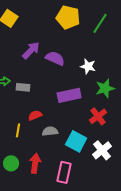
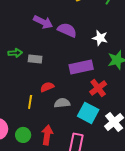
purple arrow: (31, 50) -> (43, 22), turned 72
red cross: (98, 116) -> (98, 88), moved

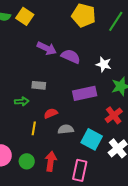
green arrow: (15, 53) -> (22, 101), moved
red cross: (98, 88) -> (114, 115), moved

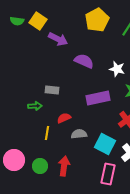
yellow pentagon: (84, 15) -> (97, 20), turned 30
purple arrow: (47, 48) -> (58, 39), moved
pink rectangle: (80, 170) -> (108, 174), moved

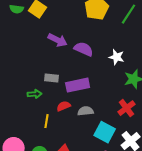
purple arrow: (58, 39) -> (58, 40), moved
purple rectangle: (98, 98) -> (78, 85), moved
gray semicircle: (79, 134) -> (86, 111), moved

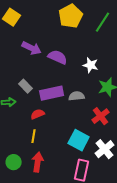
gray rectangle: (52, 78) -> (26, 86), turned 40
gray semicircle: (86, 111) -> (77, 96), moved
yellow line: (47, 121) -> (34, 136), moved

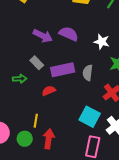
purple arrow: (32, 48) -> (43, 36), moved
gray semicircle: (77, 96) -> (88, 73), turned -77
yellow line: (34, 136) -> (36, 121), moved

